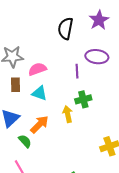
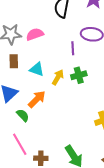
pink semicircle: (37, 69) -> (35, 34), moved
yellow arrow: (68, 114) -> (58, 77), moved, turned 42

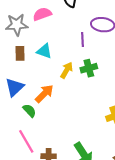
pink semicircle: (35, 34) -> (42, 14), moved
cyan triangle: (37, 69) -> (44, 51), moved

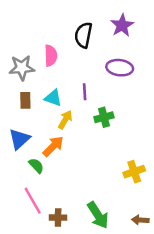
pink semicircle: (42, 14) -> (51, 56), turned 108
purple line: (83, 39) -> (85, 92), moved
yellow arrow: (67, 70) -> (65, 120), moved

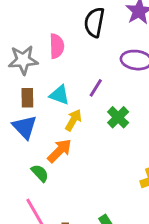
purple line: (85, 92) -> (96, 88), turned 35
green cross: (104, 117) -> (118, 117), turned -30
blue triangle: (19, 139) -> (25, 127), moved, turned -30

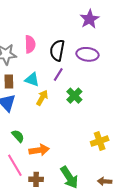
black semicircle: (94, 22) -> (57, 50), moved
orange arrow: (59, 151) -> (39, 150), moved, turned 36

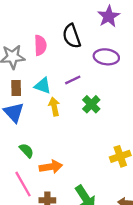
black semicircle: (57, 50) -> (72, 36), moved, turned -30
purple line: (58, 74) -> (73, 80), turned 32
yellow arrow: (42, 98) -> (54, 107), turned -42

